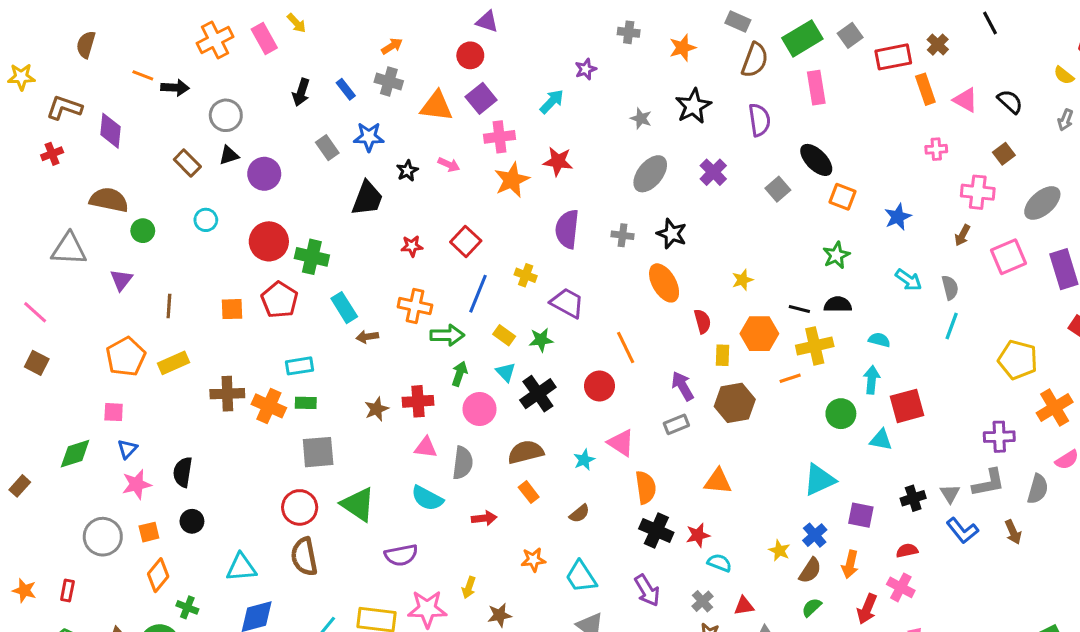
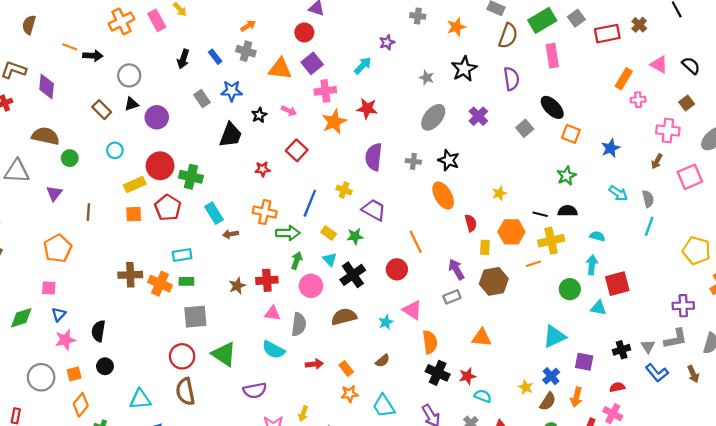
orange rectangle: (925, 89) -> (624, 79), moved, turned 50
red square: (466, 241) -> (297, 150), moved
yellow rectangle: (174, 363) -> (135, 184), moved
orange rectangle: (529, 492) -> (346, 368), moved

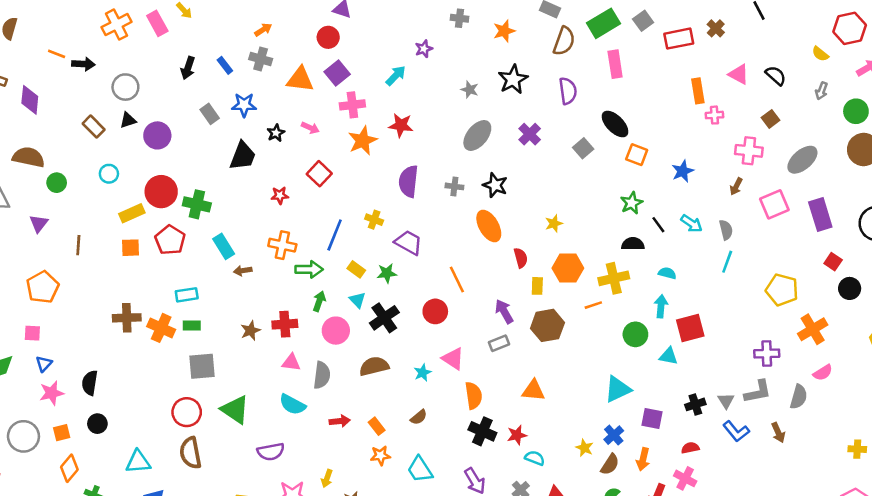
orange rectangle: (624, 79) -> (698, 91), turned -40
black line: (540, 214) -> (658, 225), moved, turned 40

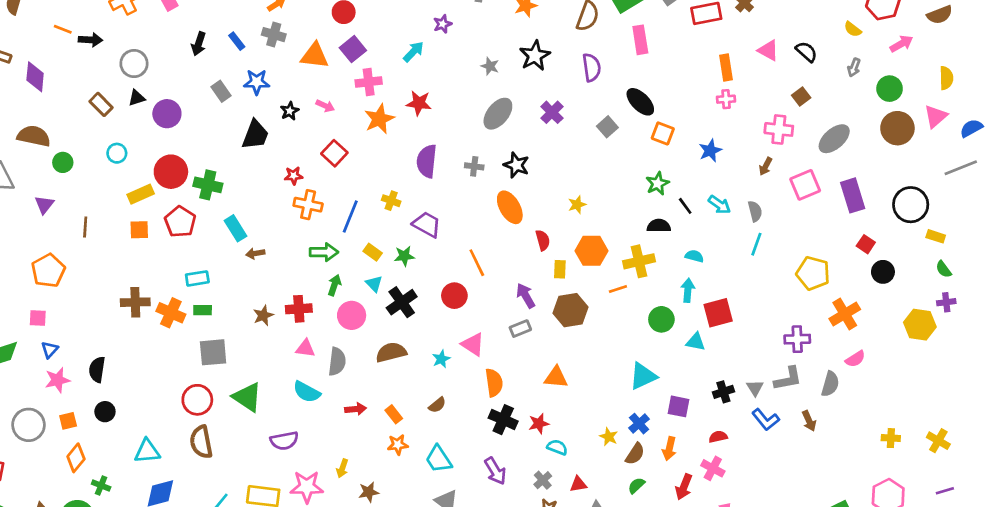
pink cross: (714, 115) -> (726, 99), moved
orange cross: (282, 245) -> (308, 205), moved

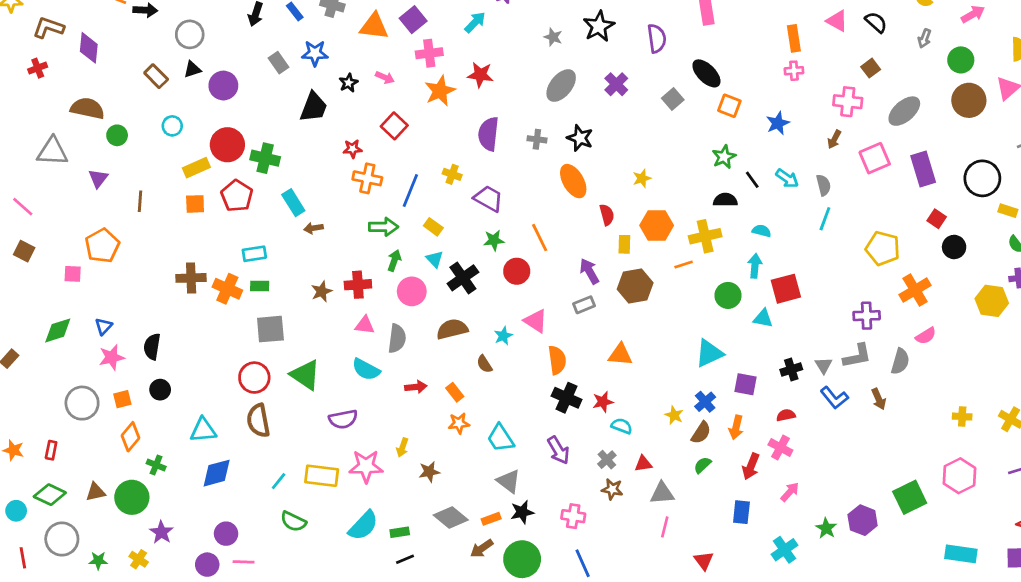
green star: (404, 256) -> (494, 240), moved
pink square: (38, 318) -> (73, 274), moved
brown semicircle: (437, 405) -> (484, 364), moved, turned 96

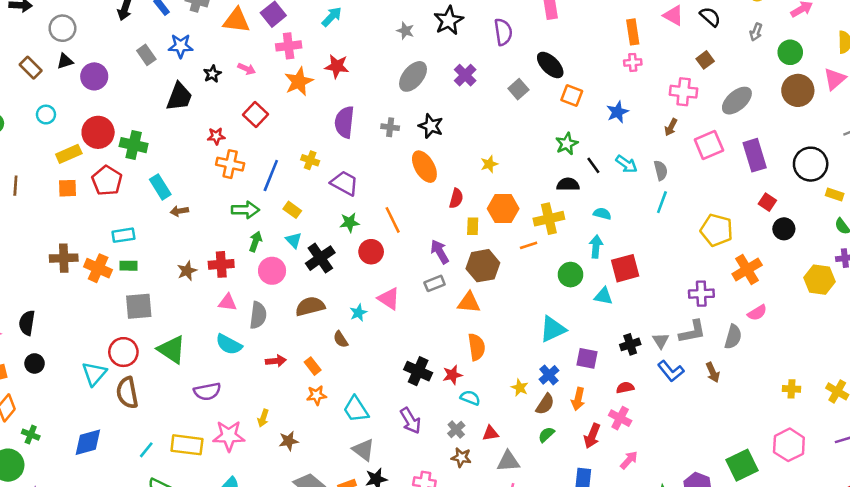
red semicircle: (607, 215) -> (456, 198), turned 30
orange triangle: (620, 355) -> (469, 303), moved
orange semicircle: (557, 360) -> (477, 347), moved
cyan triangle: (203, 430) -> (94, 374), moved, turned -44

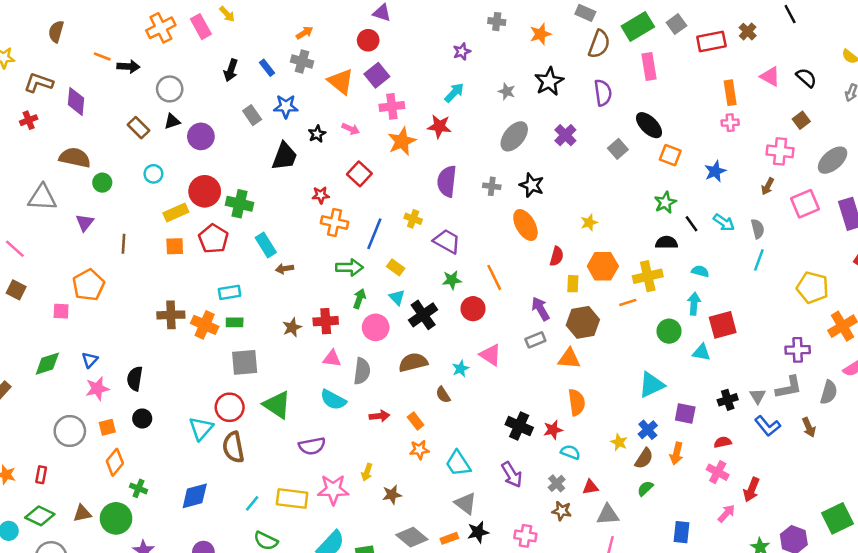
cyan arrow: (332, 17) -> (454, 93), moved
orange triangle: (236, 21) -> (341, 81), turned 32
red arrow: (592, 436) -> (751, 490), moved

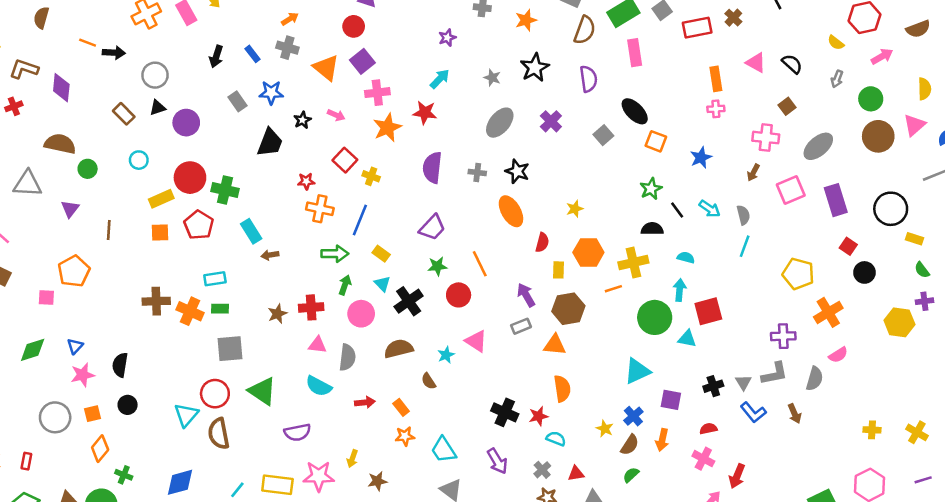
yellow cross: (413, 219) -> (371, 176), moved
purple trapezoid: (447, 241) -> (432, 228), turned 104
green circle: (669, 331) -> (655, 317), size x1.4

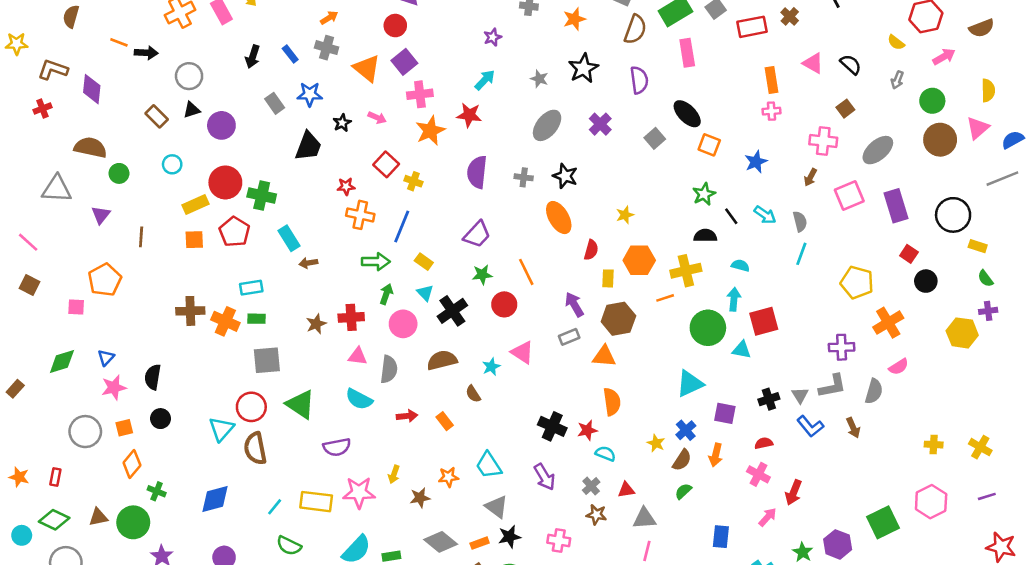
orange star: (405, 436) -> (448, 477), moved

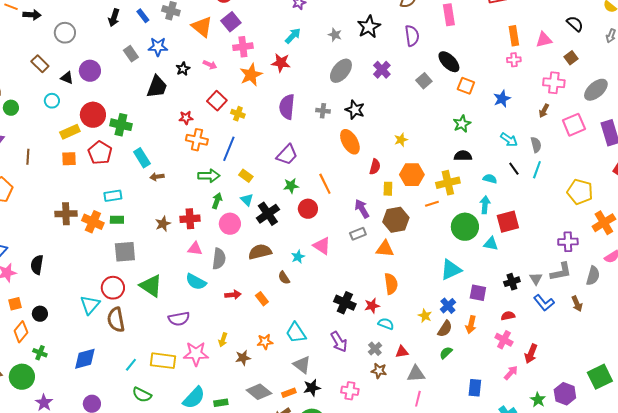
pink triangle: (813, 63) -> (544, 40), moved, turned -42
black triangle: (192, 110) -> (67, 78), moved, turned 40
black line: (731, 216) -> (514, 169), moved
black circle: (160, 419) -> (40, 314), moved

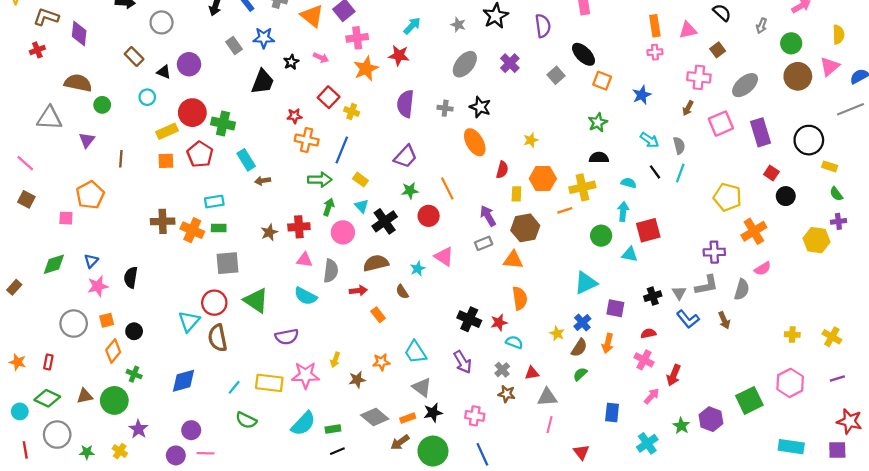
green circle: (465, 227) -> (601, 236), size x0.7
red arrow: (233, 295) -> (358, 291), moved

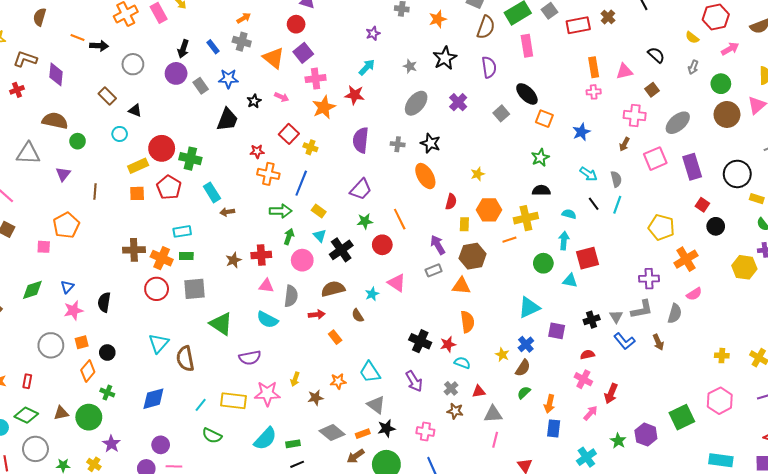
purple circle: (189, 64) -> (176, 73), moved
red circle: (214, 303) -> (157, 289), moved
orange arrow: (608, 343) -> (549, 404), moved

